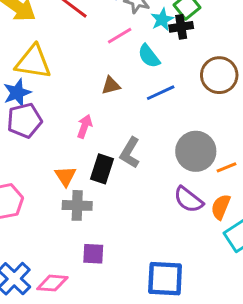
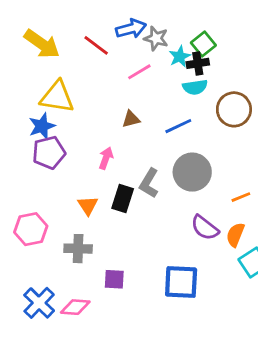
cyan semicircle: (149, 56) -> (195, 87), moved, turned -60
gray circle: (196, 151) -> (192, 172), moved
gray cross: (77, 205) -> (78, 249), moved
blue square: (165, 279) -> (181, 282), moved

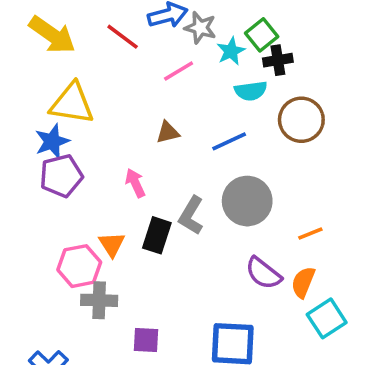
black cross: (198, 63) -> (278, 60), moved
pink arrow: (106, 158) -> (135, 183), turned -45
pink hexagon: (31, 229) -> (79, 266), moved

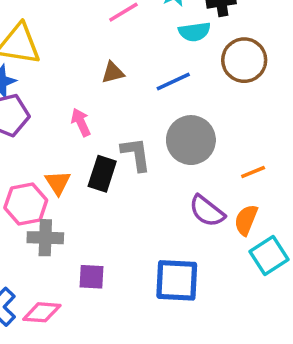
gray L-shape: (191, 215) -> (136, 154), turned 141

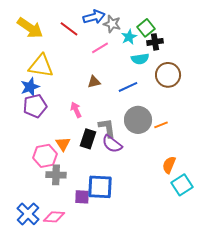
orange line: (253, 172) -> (161, 125), moved
purple semicircle: (207, 211) -> (112, 144), moved
blue square: (177, 280) -> (100, 187), moved

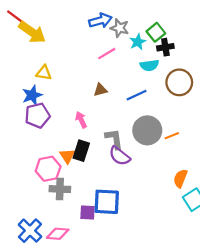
red line: (69, 29) -> (16, 17), moved
yellow triangle: (41, 66) -> (44, 73), size x0.6
black rectangle: (88, 139) -> (81, 151), moved

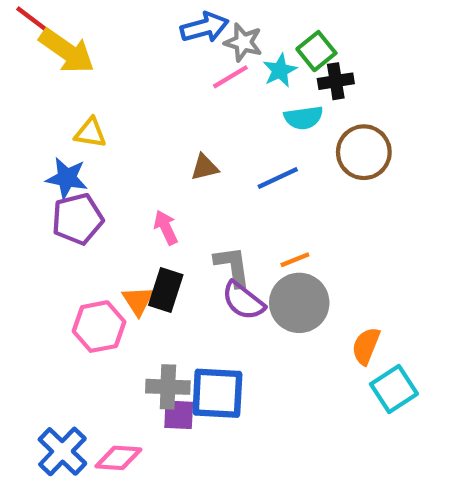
pink line: (107, 54) -> (230, 77), moved
blue star: (32, 95) -> (67, 178), turned 30
gray circle: (147, 130) -> (299, 303), moved
orange line: (172, 136) -> (295, 260), moved
gray cross: (60, 189) -> (168, 387), moved

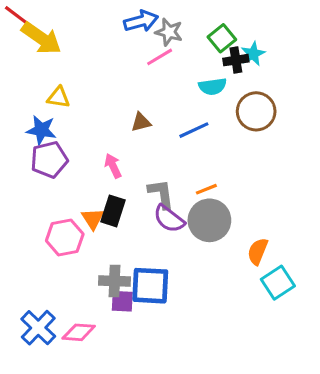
cyan star: (280, 70) -> (253, 54), moved

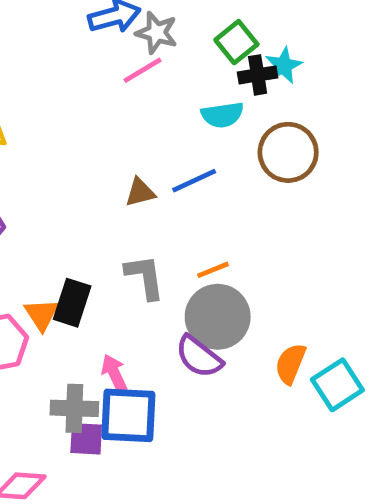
brown triangle: (141, 122) -> (140, 192), moved
pink arrow: (113, 166) -> (114, 373), moved
purple semicircle: (169, 219) -> (199, 357), moved
cyan square: (278, 283) -> (337, 385), moved

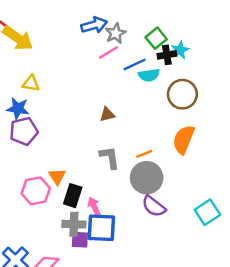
gray star: (157, 33) -> (116, 33), turned 30
blue line: (194, 181) -> (135, 64), moved
black rectangle: (72, 303) -> (73, 196), moved
purple semicircle: (199, 357) -> (154, 206), moved
orange semicircle: (290, 364) -> (184, 140), moved, size x1.4

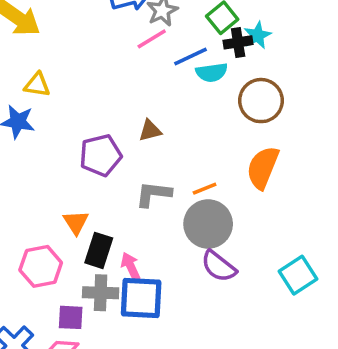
purple pentagon: (24, 131) -> (101, 155), moved
gray L-shape: (110, 157) -> (153, 194), turned -75
pink hexagon: (36, 191) -> (41, 266), moved
purple square: (80, 240) -> (71, 317), moved

